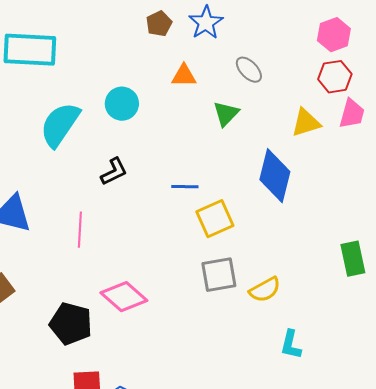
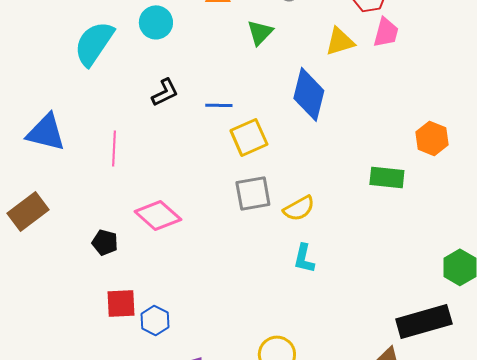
black L-shape: (114, 172) -> (165, 92), moved
green rectangle: (353, 259) -> (387, 177), turned -72
black pentagon: (71, 324) -> (105, 242), size x0.6
cyan L-shape: (291, 345) -> (304, 258), moved

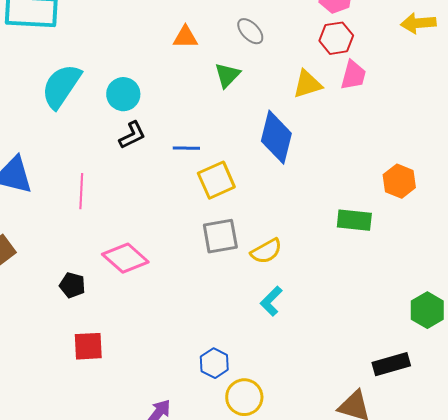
cyan circle: (156, 22) -> (123, 94), moved
cyan L-shape: (304, 258) -> (271, 301), turned 32
blue hexagon: (155, 320) -> (214, 363), moved
black rectangle: (424, 321) -> (391, 364), size x0.7

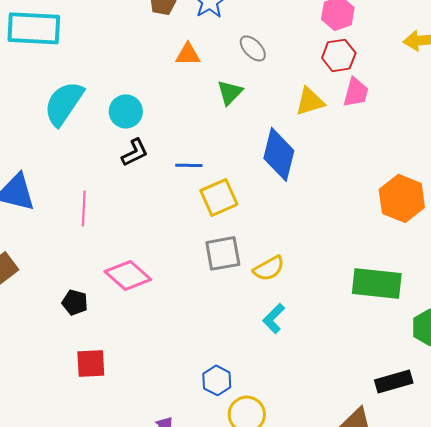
orange hexagon: (399, 181) -> (402, 198), size x1.4
green rectangle: (354, 220) -> (377, 283), moved, size x1.4

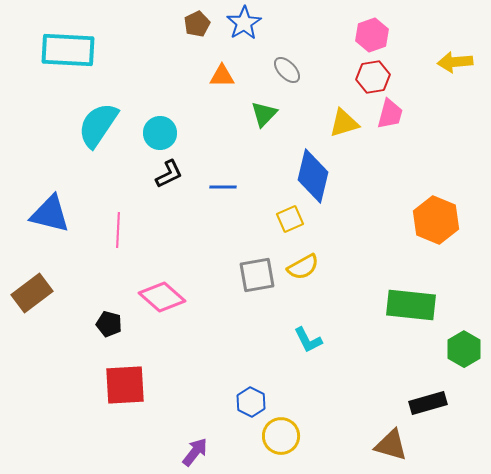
yellow square: (219, 197) -> (290, 219), moved, size x0.7
yellow semicircle: (269, 268) -> (303, 267), moved
cyan L-shape: (274, 318) -> (308, 340), turned -72
red square: (91, 363) -> (125, 385), size x1.4

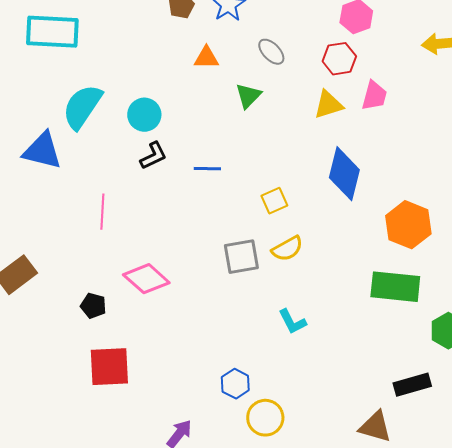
red hexagon: (373, 77) -> (339, 59), moved
blue diamond: (313, 176) -> (344, 174), moved
blue triangle: (50, 214) -> (42, 151), moved
orange hexagon: (436, 220) -> (408, 225), moved

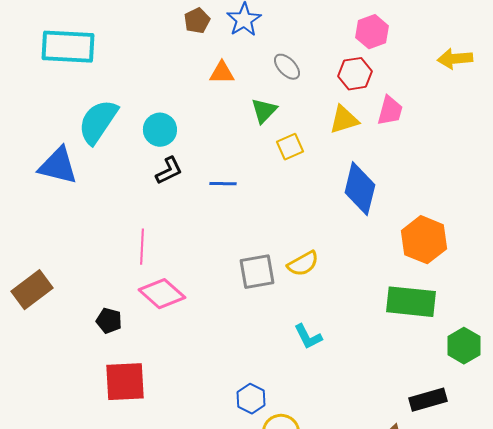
yellow square: (274, 201) -> (290, 147), moved
pink line: (102, 212) -> (142, 247), moved

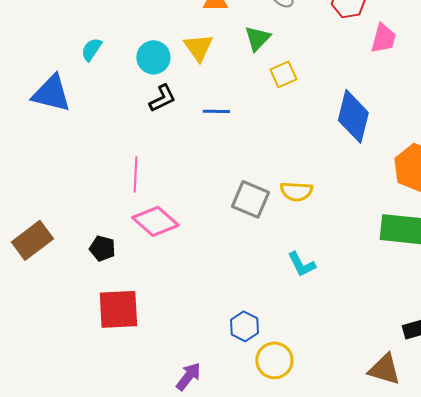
yellow triangle: (344, 120) -> (198, 47), moved, turned -48
cyan semicircle: (98, 122) -> (91, 49), size x0.5
yellow semicircle: (303, 264) -> (296, 191), turned 32
gray square: (257, 272) -> (250, 199), turned 33
brown rectangle: (32, 290) -> (32, 240), moved

